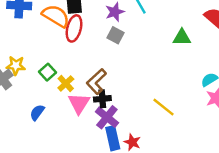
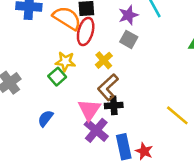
yellow star: (16, 66) -> (65, 62), moved
yellow cross: (66, 83) -> (104, 60), moved
purple cross: (107, 117) -> (96, 130), moved

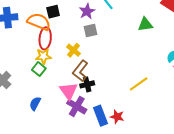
red ellipse: (86, 32) -> (45, 38), moved
gray square: (129, 39) -> (90, 30), turned -32
yellow line: (177, 115) -> (139, 84), turned -66

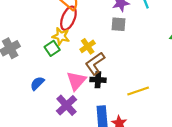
yellow cross: (73, 50) -> (88, 46), moved
yellow line: (139, 84) -> (138, 91), moved
purple cross: (77, 106) -> (67, 105), moved

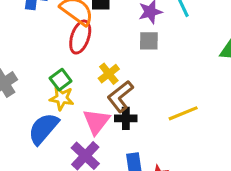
yellow star: (61, 36) -> (62, 98), moved
blue semicircle: (37, 83) -> (43, 129), size x1.6
yellow line: (138, 91) -> (183, 113), moved

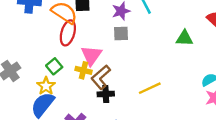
yellow cross: (109, 74) -> (83, 70), moved, turned -35
yellow star: (62, 98) -> (46, 86), moved, turned 30
pink triangle: (96, 122) -> (91, 55), moved

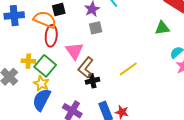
green triangle: (184, 38) -> (162, 28), moved
green square: (54, 66) -> (45, 66), size x1.5
yellow cross: (83, 70) -> (28, 61), moved

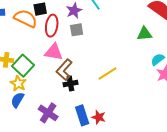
red ellipse: (51, 36) -> (52, 26), moved
pink triangle: (74, 51) -> (54, 52), turned -48
blue semicircle: (42, 100) -> (17, 100), size x0.7

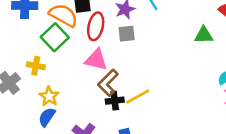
green triangle: (144, 34) -> (204, 35), moved
green square: (23, 66) -> (55, 37), moved
yellow line: (108, 74) -> (138, 96), moved

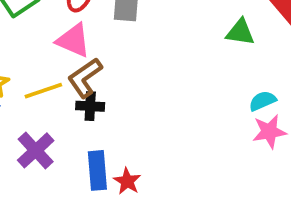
yellow line: (138, 96) -> (43, 91), moved

